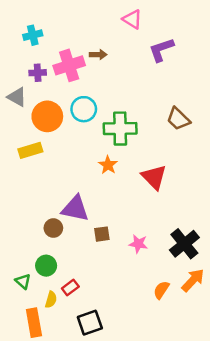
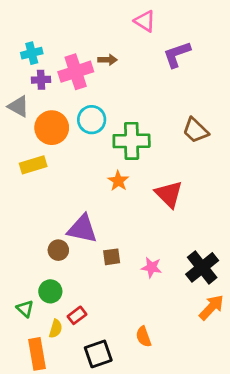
cyan cross: (33, 35) -> (32, 53), moved
orange semicircle: (161, 290) -> (144, 337), moved, turned -54

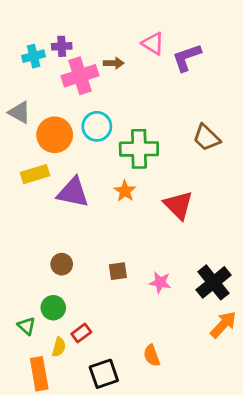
pink triangle: (145, 21) -> (153, 43), moved
purple cross: (41, 80) -> (62, 46), moved
purple triangle: (82, 229) -> (73, 192), moved

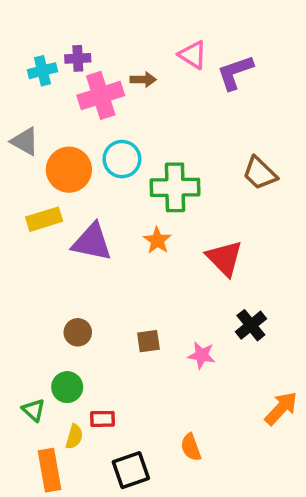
black cross: (213, 282) -> (251, 325), moved, size x0.7
red rectangle: (81, 333) -> (103, 419), turned 36

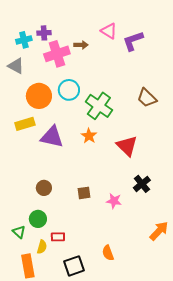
gray triangle: (25, 141) -> (16, 66), moved
green cross: (175, 187) -> (99, 106), turned 36

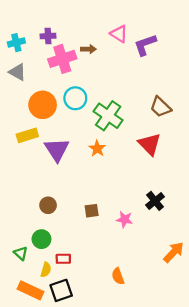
cyan cross: (24, 40) -> (16, 43), moved
purple triangle: (52, 137) -> (57, 150), turned 45
red triangle: (127, 146) -> (150, 144), moved
orange rectangle: (28, 266) -> (31, 290), turned -55
black square: (74, 266) -> (61, 290), moved

